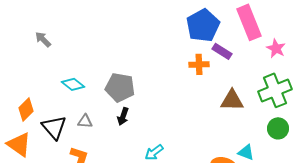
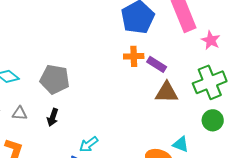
purple rectangle: (222, 51) -> (157, 64), moved
black arrow: (123, 116) -> (53, 117), moved

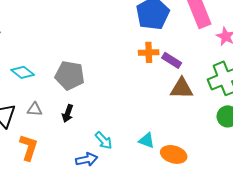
cyan arrow: (89, 144) -> (104, 140), turned -96
cyan triangle: (181, 144) -> (147, 140), moved

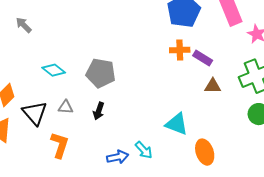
brown triangle: (182, 88) -> (213, 86), size x0.7
cyan arrow: (104, 140) -> (144, 150), moved
cyan triangle: (147, 140) -> (177, 124), moved, size x1.4
orange ellipse: (174, 154) -> (205, 152), turned 55

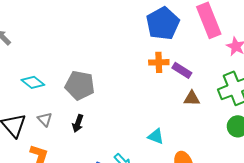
gray triangle: (66, 107) -> (45, 119), turned 42
cyan triangle: (177, 124) -> (156, 136), size x0.7

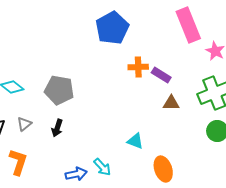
blue pentagon: (163, 23) -> (112, 28), moved
gray triangle: (45, 119) -> (24, 124), turned 35

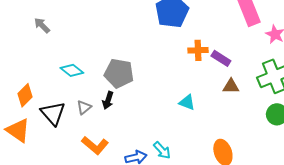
black arrow: (57, 128) -> (108, 100), moved
cyan triangle: (135, 141) -> (187, 102), moved
orange L-shape: (18, 162) -> (95, 145), moved, turned 112

